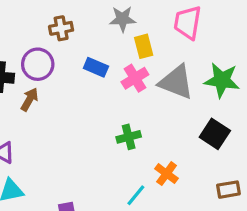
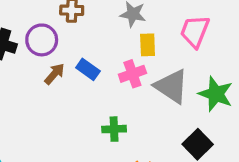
blue rectangle: (96, 67) -> (88, 69), moved
brown arrow: (30, 99) -> (54, 74), moved

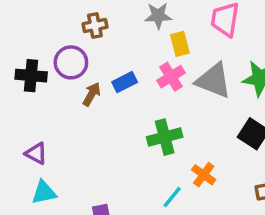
blue rectangle: (88, 69) -> (125, 82), turned -50
green cross: (114, 129) -> (165, 137), size x1.4

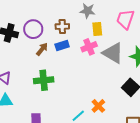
brown cross: (95, 25) -> (62, 26), moved
green cross: (165, 137) -> (44, 80), moved

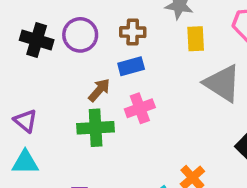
pink cross: (89, 47) -> (140, 108), moved
brown arrow: (42, 49) -> (99, 90), moved

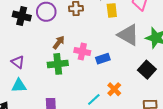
blue rectangle: (131, 66) -> (103, 59), moved
pink cross: (140, 108) -> (82, 52), turned 35

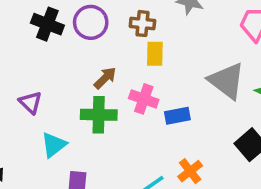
yellow rectangle: (112, 10) -> (155, 54), moved
cyan triangle: (19, 86) -> (54, 145), moved, turned -42

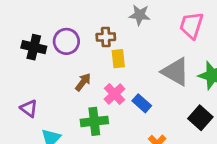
pink cross: (144, 99) -> (114, 94), turned 35
green cross: (99, 115) -> (94, 121), moved
blue rectangle: (177, 116) -> (142, 103), turned 60

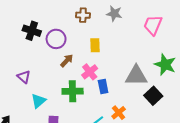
brown cross: (106, 37) -> (83, 15), moved
purple circle: (66, 41) -> (56, 39), moved
gray triangle: (176, 72) -> (136, 76), moved, turned -35
blue rectangle: (142, 103) -> (103, 86), moved, turned 32

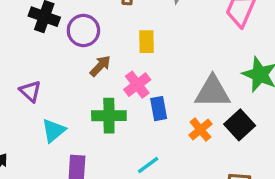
orange cross: (119, 113) -> (200, 130), moved

